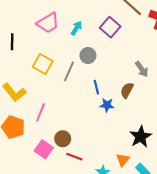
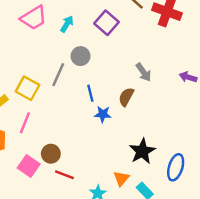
yellow square: (43, 64) -> (27, 88), moved

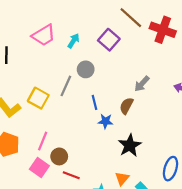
gray arrow: (144, 72) -> (142, 84), turned 77
pink line: (25, 123) -> (43, 141), moved
black star: (142, 151) -> (130, 145), moved

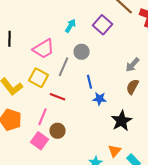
pink trapezoid: (44, 35) -> (44, 49), moved
brown semicircle: (126, 106) -> (132, 87), moved
red line: (71, 175) -> (58, 97), moved

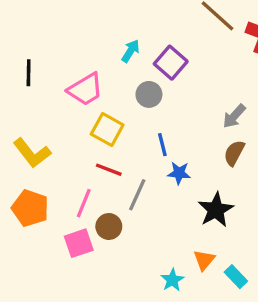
purple square: (102, 25) -> (171, 63), moved
gray line: (64, 67) -> (137, 195), moved
yellow square: (38, 78) -> (107, 130), moved
pink square: (40, 141) -> (79, 243), turned 36

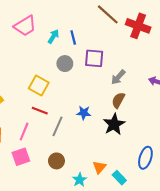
purple square: (171, 63) -> (94, 58), moved, turned -36
pink trapezoid: (85, 89) -> (25, 26), moved
blue line: (162, 145) -> (73, 37), moved
black star: (216, 210) -> (114, 124), moved
brown circle: (109, 226) -> (56, 161), moved

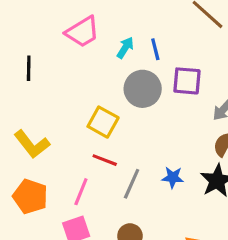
gray circle: (65, 64) -> (143, 89), size x1.5
blue star: (84, 113) -> (173, 177), moved

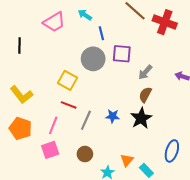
cyan arrow: (125, 48) -> (85, 15), moved, turned -88

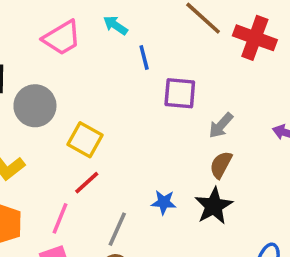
gray circle: (93, 59) -> (35, 106), moved
red line: (69, 105) -> (87, 183), turned -63
gray line: (86, 120) -> (117, 229), moved

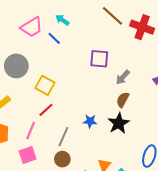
blue line: (144, 57) -> (54, 38), moved, turned -32

